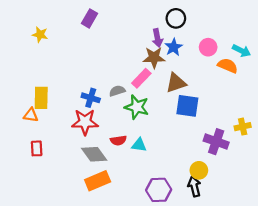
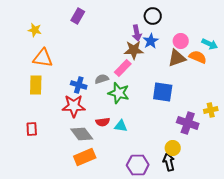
brown triangle: (176, 83) -> (177, 58), moved
orange triangle: (31, 115) -> (43, 58), moved, size x1.5

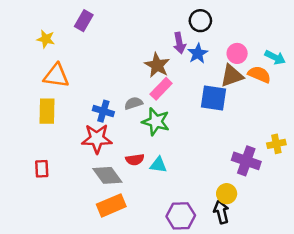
purple rectangle: (78, 16) -> (84, 21), moved
brown star: (134, 50) -> (157, 65), moved, turned 30
blue square: (163, 92) -> (213, 98), moved

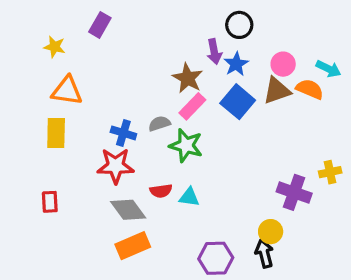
blue square: (213, 98) -> (238, 102), moved, turned 32

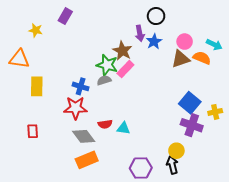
orange triangle: (67, 91) -> (19, 59), moved
blue square: (238, 102) -> (190, 103), moved
green star: (186, 145) -> (107, 65), moved

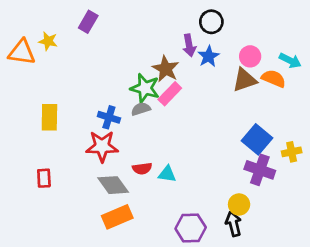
orange triangle: (19, 59) -> (22, 52), moved

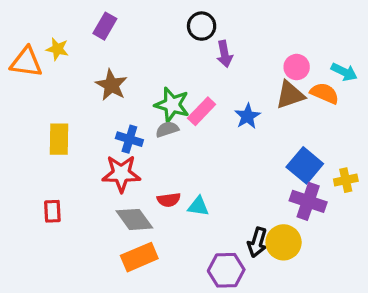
black circle: (211, 22) -> (202, 26), moved
blue star: (209, 56) -> (247, 116), moved
brown star: (166, 69) -> (111, 85), moved
yellow circle: (239, 204) -> (284, 242), size x1.4
black arrow: (233, 224) -> (257, 242), moved, turned -150

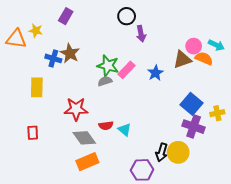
pink circle: (297, 67) -> (194, 46), moved
blue cross: (129, 139) -> (53, 58), moved
cyan triangle: (198, 206) -> (124, 130), turned 32

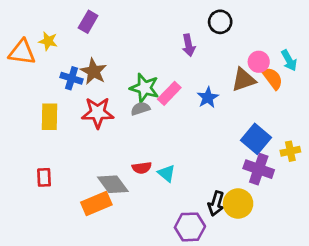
black circle: (127, 16) -> (220, 22), moved
cyan arrow: (216, 45) -> (289, 60), turned 35
orange semicircle: (204, 58) -> (272, 78), turned 30
red star: (76, 109) -> (98, 113), moved
orange rectangle: (87, 162) -> (96, 204), moved

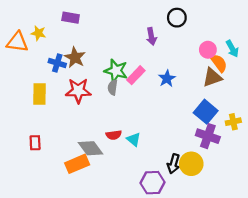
purple rectangle: (88, 22) -> (71, 18), turned 70
brown triangle: (244, 80) -> (212, 77), moved
gray semicircle: (140, 109) -> (113, 87), turned -64

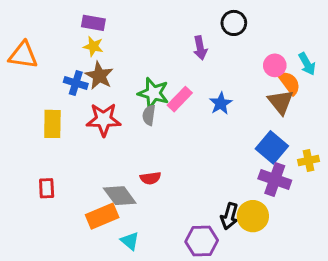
yellow star: (38, 33) -> (93, 46), moved
brown triangle: (212, 77) -> (281, 102), turned -50
cyan triangle: (134, 139) -> (130, 241), moved

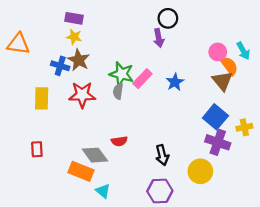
black circle: (234, 23) -> (168, 18), moved
orange rectangle: (102, 216) -> (81, 171), turned 45
black arrow: (229, 216) -> (162, 155), moved, turned -30

